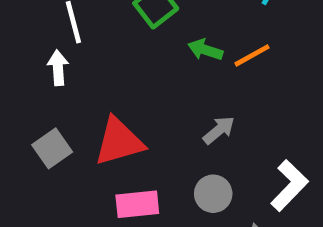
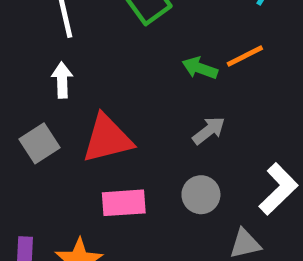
green arrow: (205, 50) -> (200, 68), moved
white arrow: (58, 68) -> (62, 80), moved

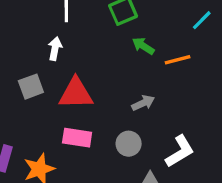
green arrow: (200, 68) -> (143, 46), moved

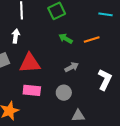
cyan line: (202, 20) -> (105, 14), turned 56
green arrow: (143, 46) -> (66, 39), moved
white L-shape: (180, 151) -> (105, 80), moved, turned -30

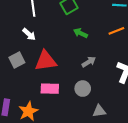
white arrow: (16, 36) -> (29, 34), turned 128
orange line: (92, 39) -> (116, 31), moved

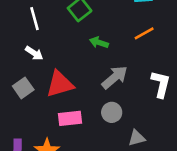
gray arrow: (89, 62) -> (115, 77), size x1.5

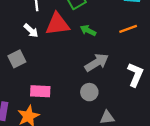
red triangle: (60, 84) -> (57, 24), moved
pink rectangle: (70, 118) -> (40, 91), moved

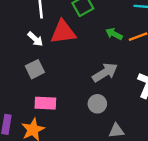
green arrow: (88, 30) -> (114, 34), moved
gray square: (17, 59) -> (35, 69), moved

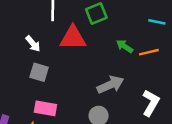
white arrow: (35, 39) -> (33, 44), moved
gray square: (35, 69) -> (39, 72), turned 36

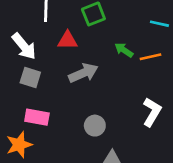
red triangle: (73, 38) -> (68, 40), size x0.7
white arrow: (33, 44) -> (24, 46), size x1.5
gray arrow: (110, 85) -> (83, 73), moved

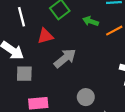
green arrow: (124, 50) -> (91, 21), moved

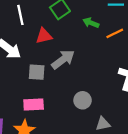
gray square: (24, 74) -> (37, 72), moved

